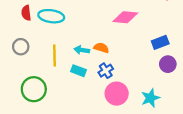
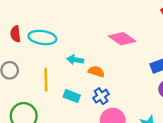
pink diamond: (125, 17) -> (122, 39), turned 30
cyan arrow: (82, 50) -> (75, 60), moved

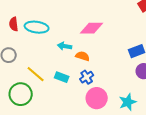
pink diamond: (122, 39) -> (92, 28), moved, turned -35
yellow line: (46, 80) -> (36, 74), moved, turned -48

